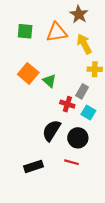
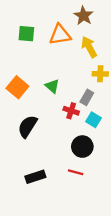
orange square: (28, 73) -> (17, 87), moved
black semicircle: (51, 130) -> (28, 126), moved

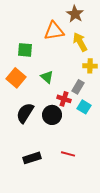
green square: (26, 34) -> (25, 50), moved
black circle: (82, 147) -> (52, 115), moved

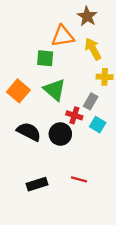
green square: (25, 50) -> (45, 58), moved
green triangle: (47, 77) -> (55, 90), size x1.5
black semicircle: (25, 113) -> (29, 132), turned 85

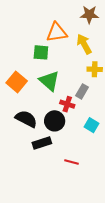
brown star: (87, 16) -> (89, 15), moved, turned -30
cyan square: (98, 125) -> (91, 125), moved
black rectangle: (37, 184) -> (42, 143), moved

